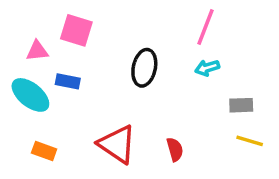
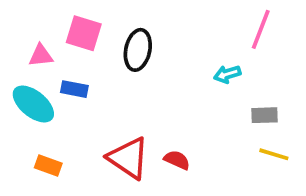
pink line: (205, 27) -> (261, 29), moved
black ellipse: (144, 68) -> (138, 50), moved
red semicircle: (175, 149) -> (177, 160), moved, turned -50

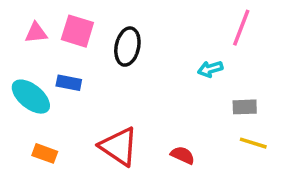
pink triangle: (41, 56) -> (36, 33), moved
red semicircle: (177, 160) -> (183, 155), moved

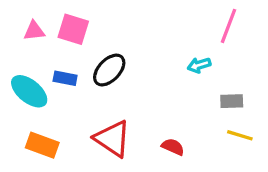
black ellipse: (127, 47) -> (109, 70), moved, turned 32
orange rectangle: (45, 153) -> (42, 145), size x1.4

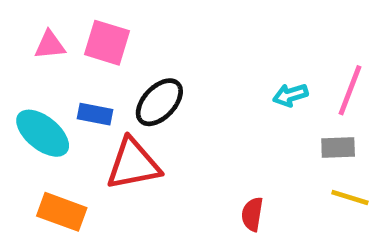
pink line: (228, 26) -> (350, 90), moved
red triangle: (112, 139) -> (133, 164), moved, turned -45
red semicircle: (173, 147) -> (252, 214), turned -105

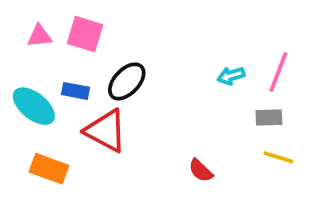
red triangle: (133, 164) -> (106, 131), turned 39
red semicircle: (252, 214) -> (201, 171), turned -56

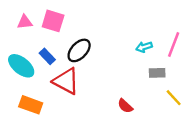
blue rectangle: (76, 91) -> (47, 56), turned 35
gray rectangle: (269, 117) -> (157, 73), moved
yellow line: (278, 157) -> (174, 98), turned 30

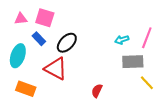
blue rectangle: (47, 56) -> (39, 39), moved
cyan ellipse: (21, 66) -> (18, 56), turned 70
gray rectangle: (157, 73) -> (133, 62), size x1.5
red semicircle: (125, 106) -> (97, 91), moved, turned 72

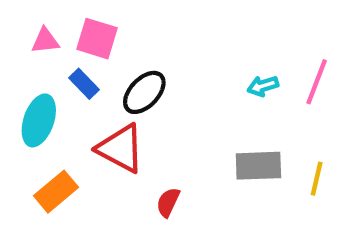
gray rectangle: (133, 62) -> (258, 166), moved
yellow line: (147, 83) -> (317, 179), turned 56
orange rectangle: (26, 89) -> (56, 192), turned -60
red semicircle: (97, 91) -> (168, 202), moved

